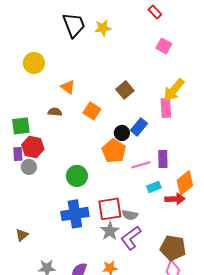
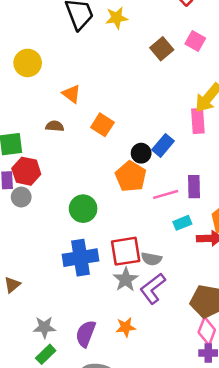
brown square: (125, 90) -> (162, 49), moved

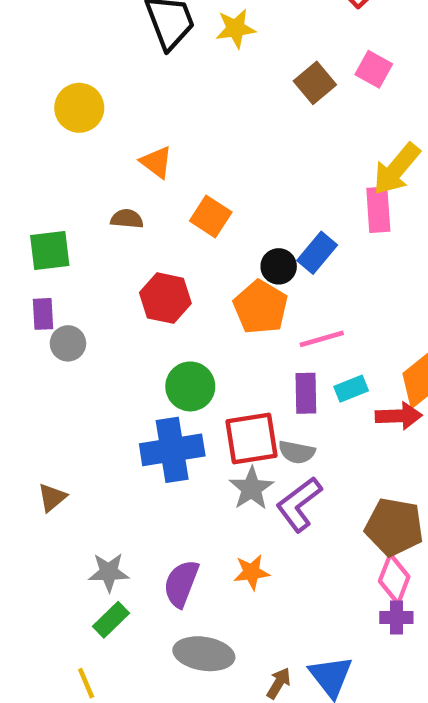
red hexagon: (26, 171) -> (165, 298), moved
purple rectangle: (194, 187) -> (306, 393), moved
green circle: (83, 209) -> (190, 386), moved

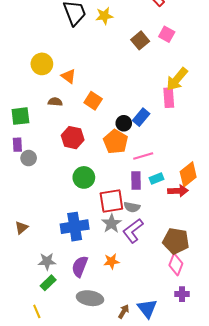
yellow circle: (79, 108) -> (42, 64), moved
blue cross: (172, 450) -> (75, 227), moved
purple cross: (396, 617) -> (182, 294), moved

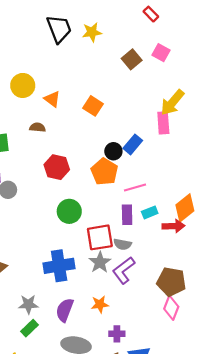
orange square: (93, 101) -> (93, 106), moved
purple cross: (182, 294) -> (117, 334), moved

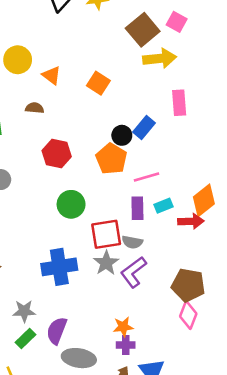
brown square: (132, 59) -> (143, 30), size x1.4
yellow arrow: (172, 102) -> (160, 58), moved, turned -136
orange star: (100, 304) -> (123, 327), moved
purple semicircle: (65, 310) -> (57, 331), moved

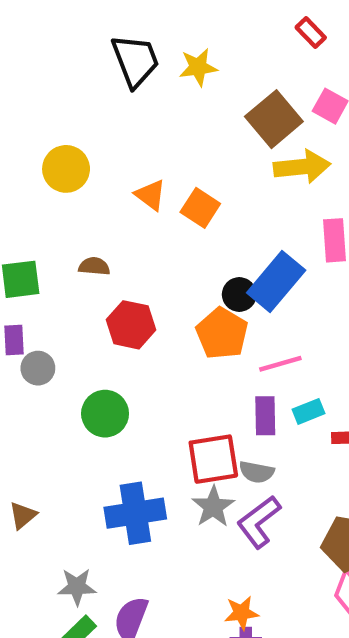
orange triangle: (51, 75) -> (150, 195), moved
brown semicircle: (35, 108) -> (94, 266), moved
blue rectangle: (144, 127) -> (276, 281), size x1.5
green circle: (71, 204) -> (105, 414), moved

